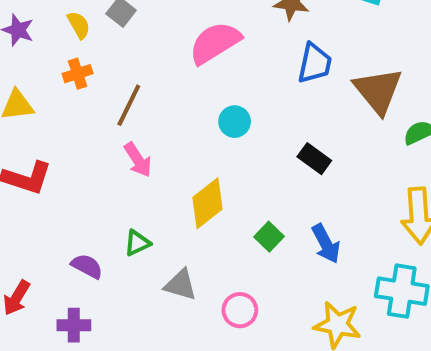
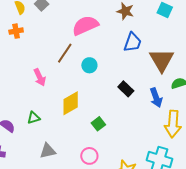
brown line: (129, 105) -> (65, 53), moved
blue arrow: (326, 244) -> (156, 98), moved
gray triangle: (181, 285) -> (48, 151), moved, turned -36
pink circle: (240, 310) -> (89, 156), moved

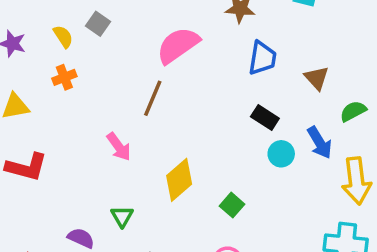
brown triangle: (162, 60) -> (317, 78), size x0.6
cyan circle: (89, 65) -> (281, 154), moved
black rectangle: (126, 89) -> (265, 117), moved
green triangle: (34, 118) -> (122, 216), turned -32

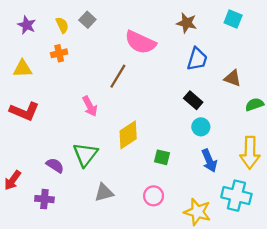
pink semicircle: (178, 45) -> (140, 42), turned -128
brown triangle: (317, 78) -> (233, 78), turned -36
blue arrow: (320, 143) -> (209, 161), moved
green square: (232, 205) -> (162, 157), turned -35
green triangle: (122, 216) -> (85, 154), size x1.6

